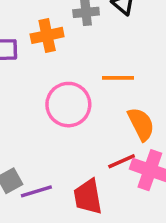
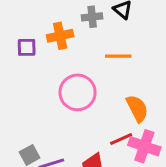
orange line: (118, 78) -> (118, 56), moved

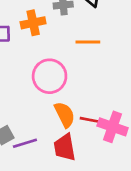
orange semicircle: (137, 108) -> (65, 115), moved
red line: (121, 139) -> (91, 120), turned 35

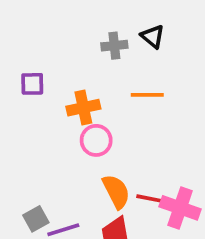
orange cross: (33, 23) -> (83, 108), moved
pink circle: (50, 76) -> (96, 140), size x0.7

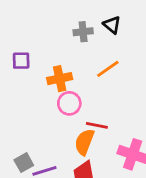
orange line: (147, 95) -> (108, 69), turned -35
orange semicircle: (116, 191) -> (84, 142), turned -132
red line: (151, 199) -> (97, 125), moved

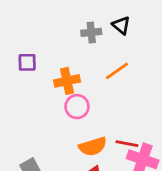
red line: (97, 125) -> (127, 144), moved
orange semicircle: (84, 142) -> (93, 147), turned -128

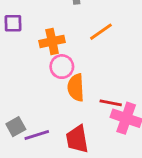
orange semicircle: (93, 147) -> (76, 88), moved, turned 104

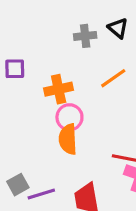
orange semicircle: (76, 88) -> (68, 139), moved

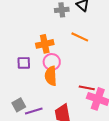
purple square: (15, 69) -> (24, 63), moved
orange line: (113, 78) -> (80, 37), turned 60

